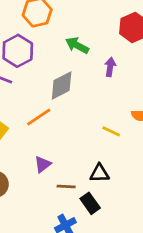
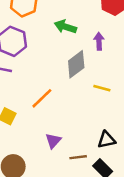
gray diamond: (62, 85) -> (76, 64), moved
yellow line: (111, 131) -> (102, 88), moved

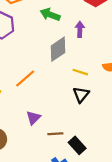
black triangle: (106, 140) -> (81, 95), moved, turned -42

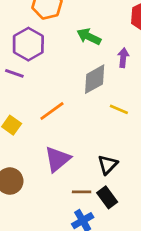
black triangle: (81, 95) -> (108, 165), moved
purple triangle: (33, 118) -> (57, 159), size x1.5
brown line: (55, 134) -> (82, 192), moved

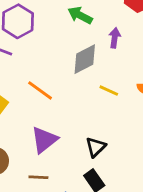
orange line: (52, 111) -> (40, 90), turned 70
brown line: (82, 192) -> (38, 177), moved

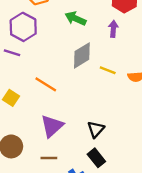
purple arrow: (115, 38) -> (113, 29), moved
yellow line: (109, 91) -> (108, 70), moved

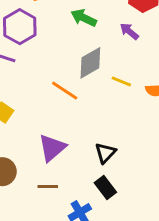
purple arrow: (113, 29) -> (129, 31), turned -56
orange line: (46, 84) -> (65, 91), moved

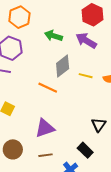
purple arrow: (129, 31) -> (86, 40), size x1.5
purple triangle: (52, 148) -> (45, 128), turned 30
black triangle: (105, 153) -> (99, 125), moved

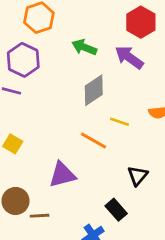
yellow line: (86, 76) -> (120, 122), moved
orange line: (48, 88) -> (94, 140), moved
brown line: (46, 155) -> (40, 216), moved

